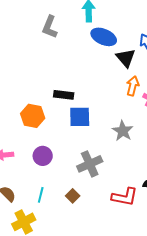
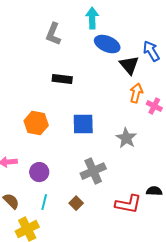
black rectangle: (64, 95) -> (62, 79), moved
purple circle: (43, 156) -> (39, 172), moved

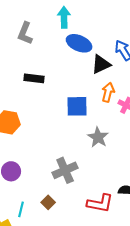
black triangle: (129, 65) -> (101, 64), turned 45
blue square: (83, 124) -> (77, 106), moved
cyan line: (44, 202) -> (21, 209), moved

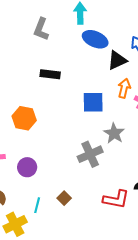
gray cross: (65, 170) -> (90, 154), moved

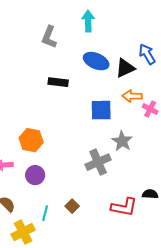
blue ellipse: (95, 39) -> (96, 61), moved
orange arrow: (124, 88) -> (132, 96), turned -102
orange hexagon: (24, 118) -> (31, 140), moved

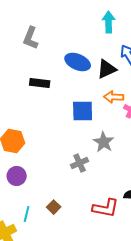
cyan arrow: (88, 21) -> (109, 22), moved
gray cross: (98, 162) -> (80, 163), size x0.7

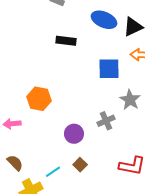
purple circle: (17, 176) -> (74, 134), moved
cyan line: (27, 214) -> (53, 172), turned 42

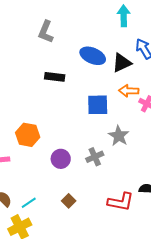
purple circle: (74, 134) -> (61, 159), moved
cyan line: (53, 172) -> (29, 203), moved

